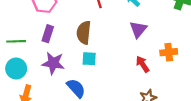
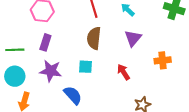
brown semicircle: (84, 33) -> (94, 38), moved
red arrow: (143, 64) -> (123, 72), moved

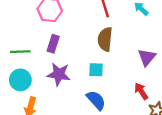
purple triangle: (133, 38) -> (147, 57), moved
red arrow: (123, 72) -> (141, 91), moved
blue semicircle: (73, 95) -> (96, 100), moved

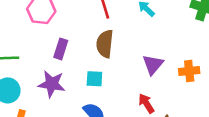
purple rectangle: (53, 44) -> (61, 49), moved

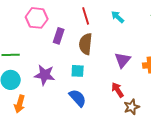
purple rectangle: (61, 49) -> (59, 36), moved

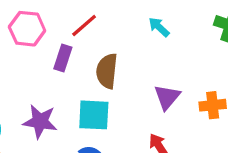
red line: (86, 16) -> (84, 25), moved, turned 66
cyan square: (78, 71) -> (94, 115), size x1.5

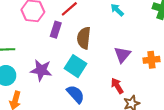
cyan square: (94, 115) -> (76, 66), turned 30

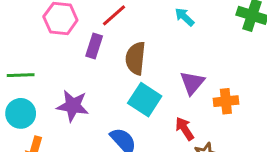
orange cross: (151, 60) -> (226, 101), moved
cyan square: (76, 66) -> (145, 100), moved

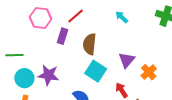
orange cross: (226, 101) -> (149, 72), turned -35
cyan circle: (21, 113) -> (24, 78), moved

